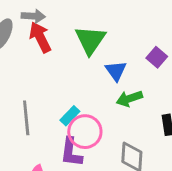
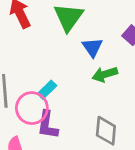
pink circle: (85, 132) -> (32, 108), moved

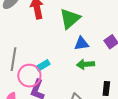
blue triangle: (92, 47) -> (81, 44), turned 42

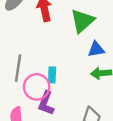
cyan rectangle: (43, 65) -> (52, 75), turned -56

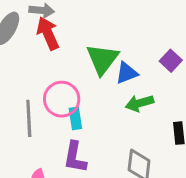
green triangle: (82, 21) -> (102, 59), moved
pink circle: (37, 87) -> (62, 99), moved

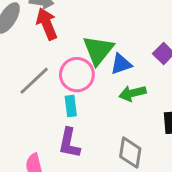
pink circle: (62, 99) -> (77, 75), moved
gray line: (29, 118) -> (34, 81), moved, turned 48

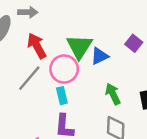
red arrow: (47, 24) -> (37, 46), moved
green arrow: (132, 93) -> (113, 94), moved, turned 85

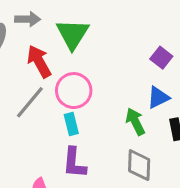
green triangle: (79, 47) -> (73, 34), moved
blue triangle: (100, 56) -> (158, 97), moved

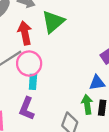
pink circle: (74, 91) -> (29, 64), moved
green arrow: (135, 122) -> (87, 104), moved

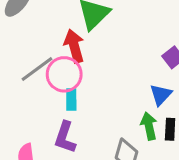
red arrow: (25, 33) -> (74, 46), moved
blue triangle: (97, 83) -> (161, 95), turned -35

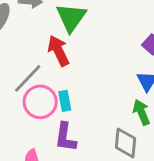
pink circle: (64, 74) -> (40, 102), moved

